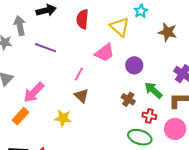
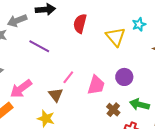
gray arrow: (20, 26) -> (17, 21), turned -108
pink trapezoid: (105, 53) -> (96, 85), moved, turned -45
green arrow: (153, 90) -> (139, 104), turned -36
brown triangle: (81, 96) -> (56, 95), moved

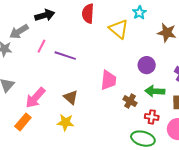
red semicircle: (80, 24) -> (88, 14), moved
purple line: (39, 46) -> (65, 56), moved
pink line: (68, 77) -> (41, 46), moved
purple circle: (124, 77) -> (147, 65), moved

